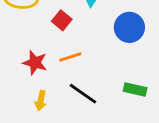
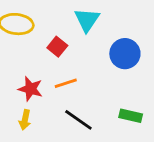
yellow arrow: (41, 101) -> (25, 120), moved

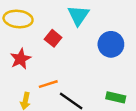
orange line: (66, 83) -> (48, 84), moved
red star: (31, 89) -> (20, 59), moved, turned 30

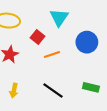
orange line: (48, 84) -> (52, 54), moved

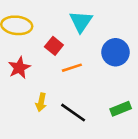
green rectangle: (91, 87) -> (121, 109), turned -35
yellow arrow: (14, 90) -> (41, 102), moved

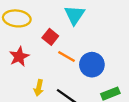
blue circle: (115, 52) -> (92, 65), moved
orange line: (72, 68) -> (66, 57), turned 48

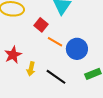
red star: (19, 57) -> (13, 55), moved

